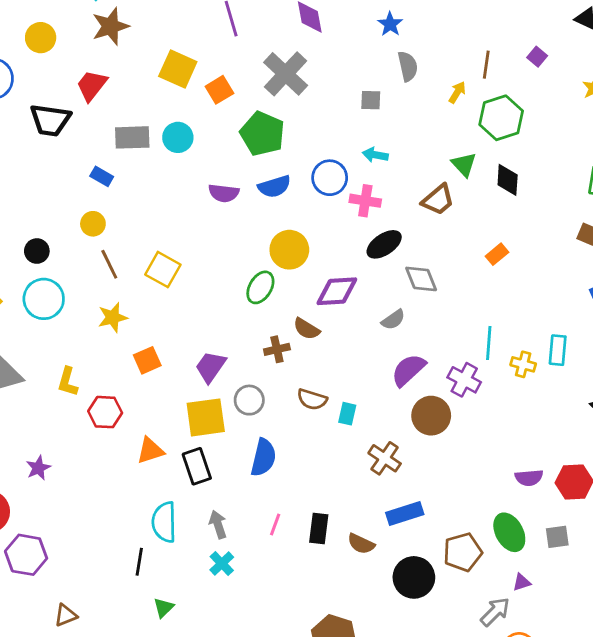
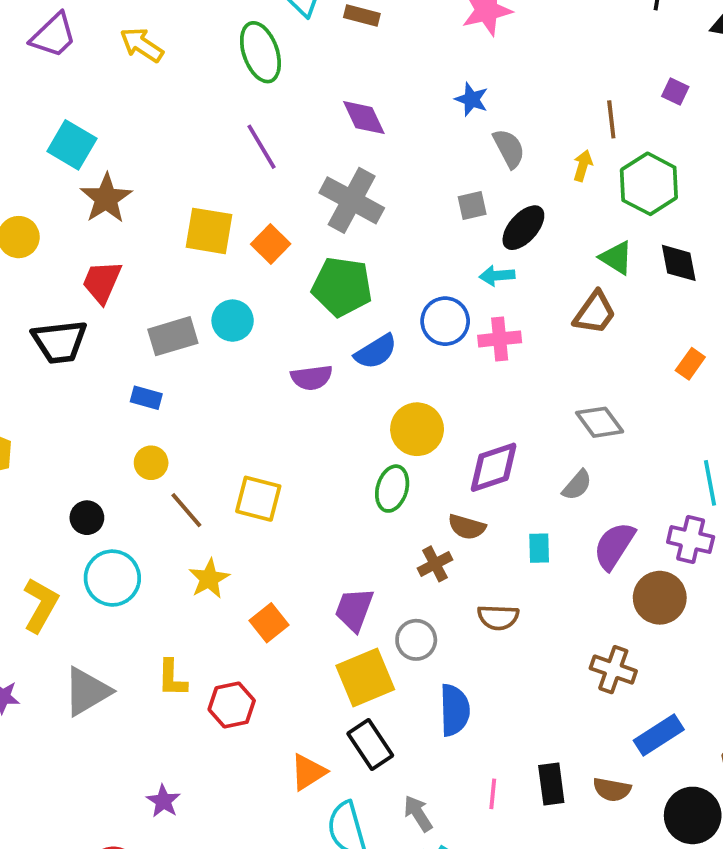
black ellipse: (384, 244) -> (523, 228), moved
cyan rectangle: (347, 414) -> (539, 548), moved
orange triangle: (150, 450) -> (308, 772), moved

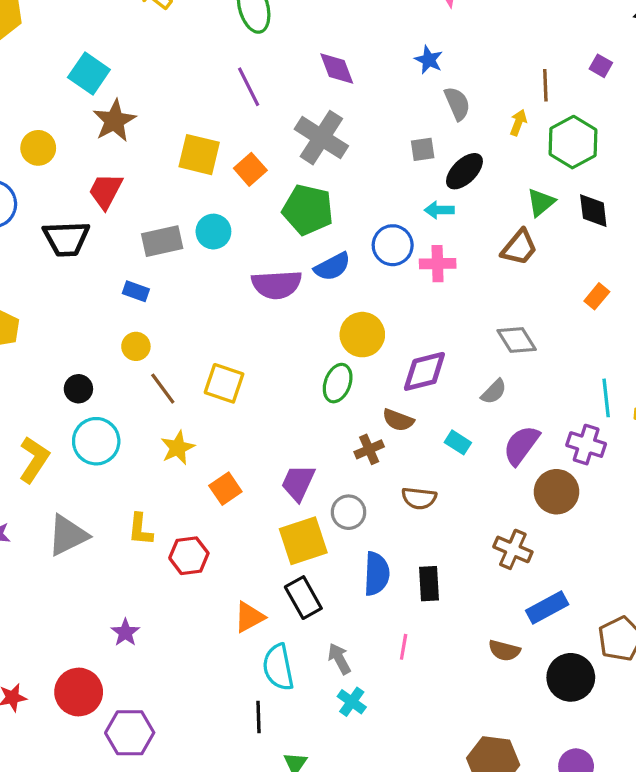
green triangle: (616, 258) -> (541, 202), turned 44
purple semicircle: (312, 378) -> (277, 285), size x1.4
cyan rectangle: (539, 548) -> (458, 442), turned -60
black rectangle: (551, 784) -> (429, 584), moved

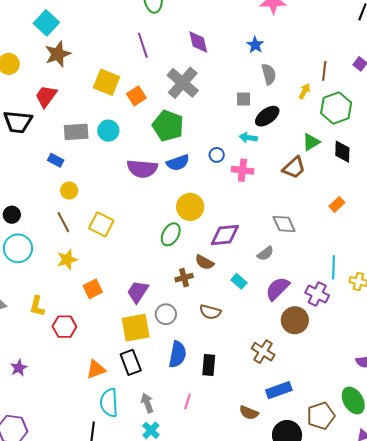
blue circle: (393, 245) -> (217, 155), size x0.6
yellow circle: (136, 346) -> (69, 190), moved

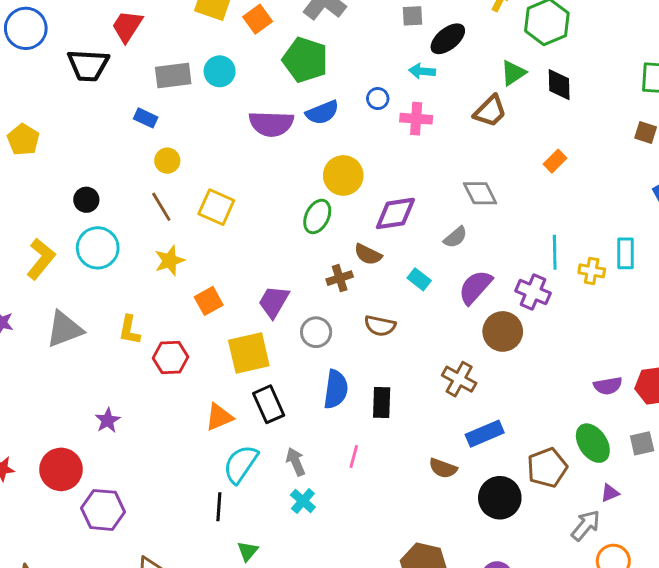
yellow square: (136, 328) -> (249, 353), moved
cyan semicircle: (109, 403) -> (241, 464), turned 40

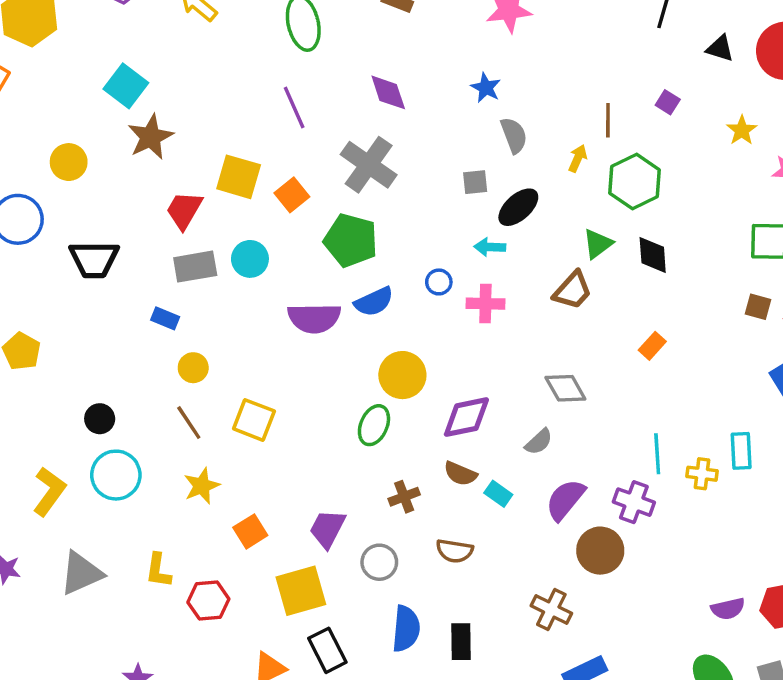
red trapezoid: (127, 26) -> (184, 210), moved
brown semicircle: (368, 254) -> (460, 474), moved

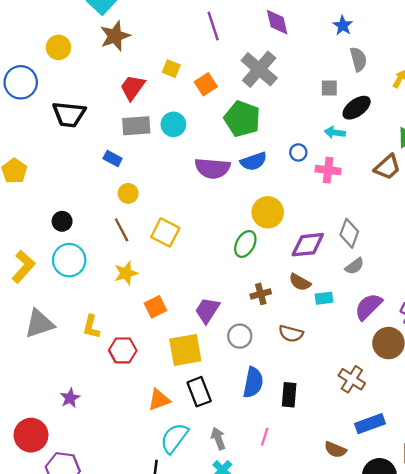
yellow square: (239, 177) -> (171, 69), size x0.6
gray diamond: (565, 388) -> (349, 233), moved, turned 44
cyan rectangle: (498, 494) -> (324, 298), turned -48

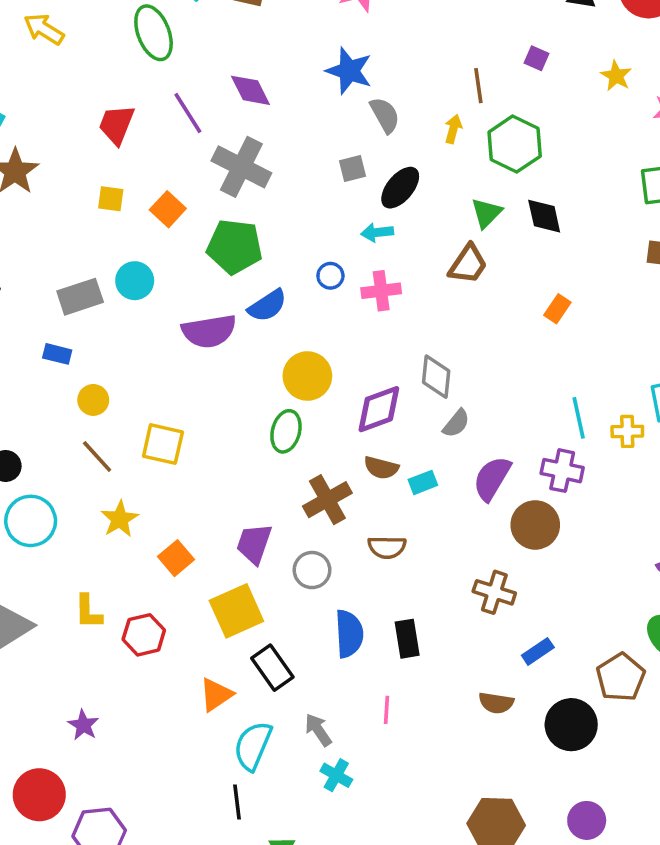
blue star: (343, 25) -> (349, 71), size x1.5
purple line: (213, 26) -> (188, 113), moved
red trapezoid: (133, 87) -> (117, 125), moved
brown cross: (261, 294) -> (327, 500), size x1.5
blue rectangle: (370, 424) -> (538, 651), size x0.7

